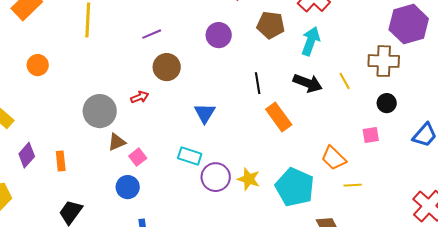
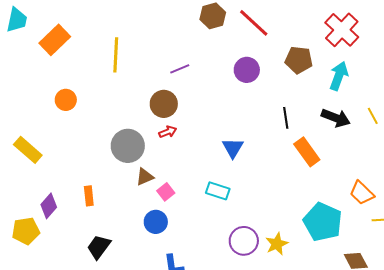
brown circle: (167, 67) -> (164, 104), moved
purple diamond: (27, 155) -> (49, 206), moved
purple circle: (216, 177) -> (244, 241), moved
yellow star: (249, 179) -> (277, 244), moved, turned 30

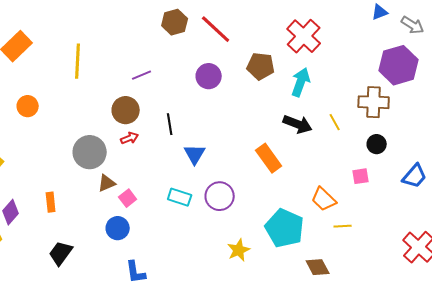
black line: (286, 118) -> (170, 124), moved
purple circle: (244, 241) -> (220, 196), moved

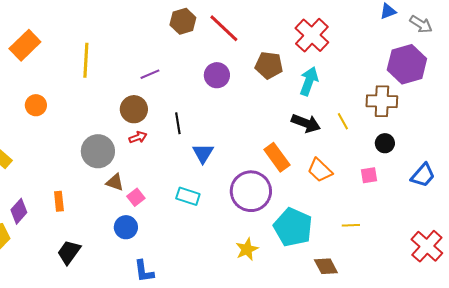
brown triangle: (107, 183) -> (115, 182), turned 42
purple circle: (220, 196) -> (251, 191), moved, size x1.4
orange trapezoid: (324, 199) -> (320, 170), moved

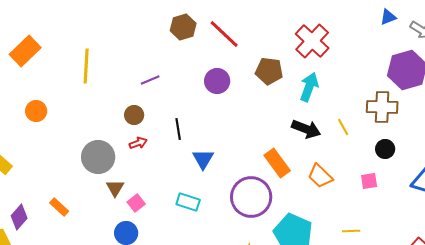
brown circle: (134, 109) -> (134, 115), size x0.7
brown triangle: (115, 182) -> (115, 188), turned 42
orange rectangle: (59, 201) -> (59, 207), turned -42

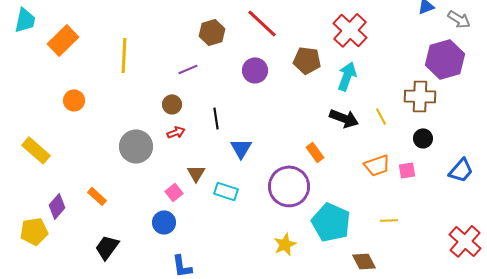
brown hexagon: (183, 27) -> (212, 32), moved
orange rectangle: (277, 163) -> (315, 152), size x0.7
orange trapezoid: (320, 176) -> (377, 165), moved, turned -64
brown triangle: (115, 188) -> (196, 173), moved

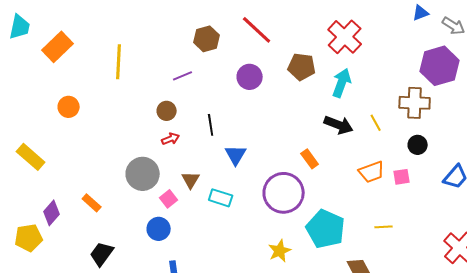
gray circle: (136, 146) -> (143, 174), moved

